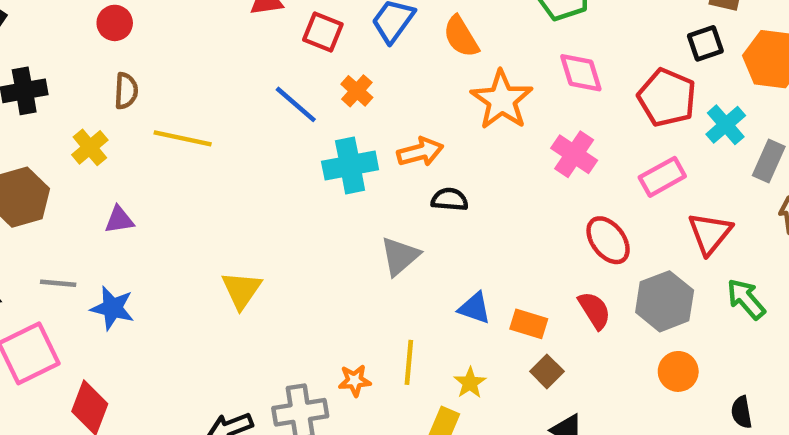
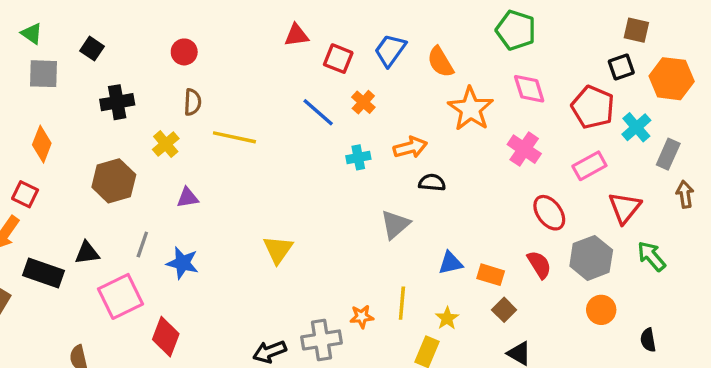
cyan cross: (350, 166) -> (358, 157), size x0.6
gray line: (58, 283) -> (142, 245), turned -76
blue triangle: (475, 308) -> (450, 263), turned -32

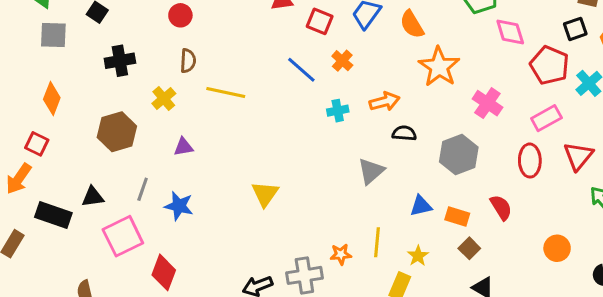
pink diamond: (529, 89) -> (510, 32), moved
red ellipse: (549, 213) -> (530, 161), moved, turned 36
gray hexagon: (591, 258) -> (459, 154), moved

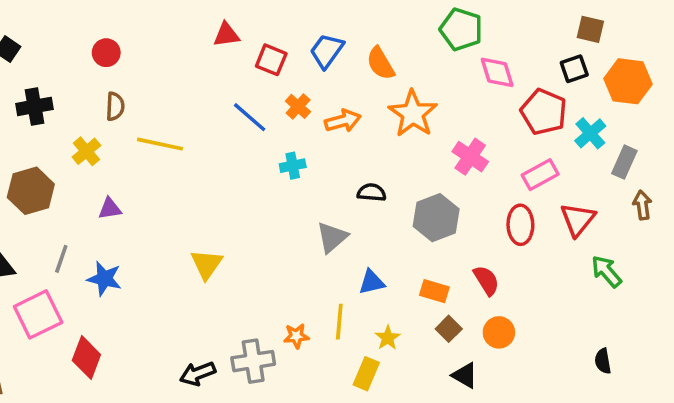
orange arrow: (385, 102) -> (343, 121), moved
blue triangle: (421, 206) -> (372, 282), moved
orange circle: (557, 248) -> (499, 332), moved

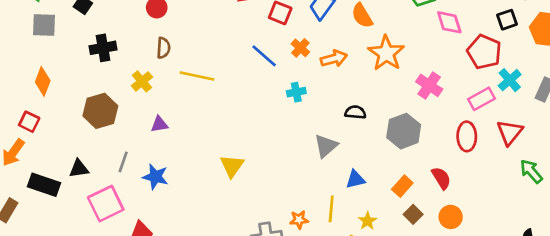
cyan cross: (590, 133) -> (510, 80), moved
orange rectangle: (434, 291) -> (402, 186), turned -65

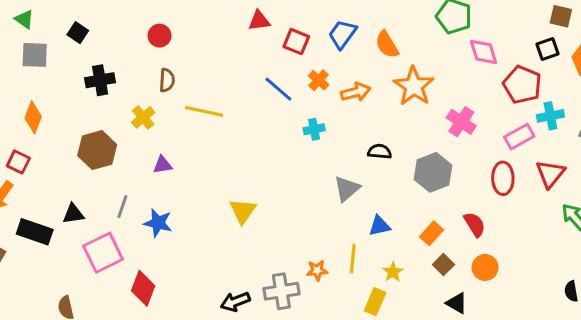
cyan cross: (510, 80) -> (550, 116), turned 30

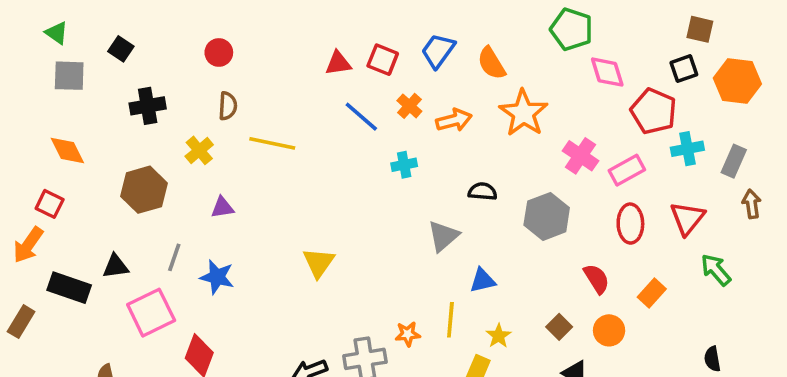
red triangle: (259, 21) -> (338, 63), moved
orange diamond: (33, 117) -> (67, 150), turned -48
pink rectangle: (519, 137) -> (627, 170), moved
orange rectangle: (432, 233) -> (652, 293), moved

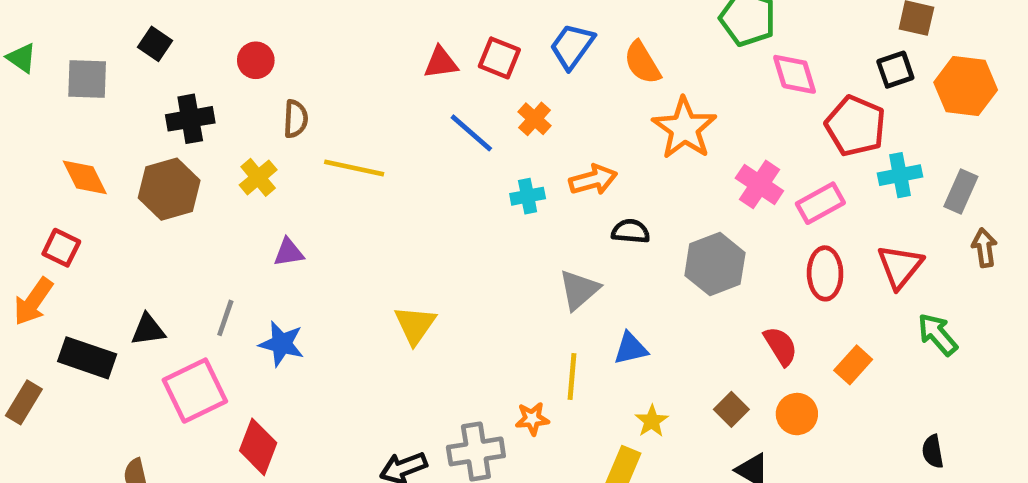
green triangle: (57, 33) -> (22, 58), moved
red circle: (219, 52) -> (256, 60), moved
orange arrow: (454, 120) -> (593, 180), moved
brown hexagon: (144, 190) -> (169, 189), moved
yellow line: (450, 320) -> (572, 377), moved

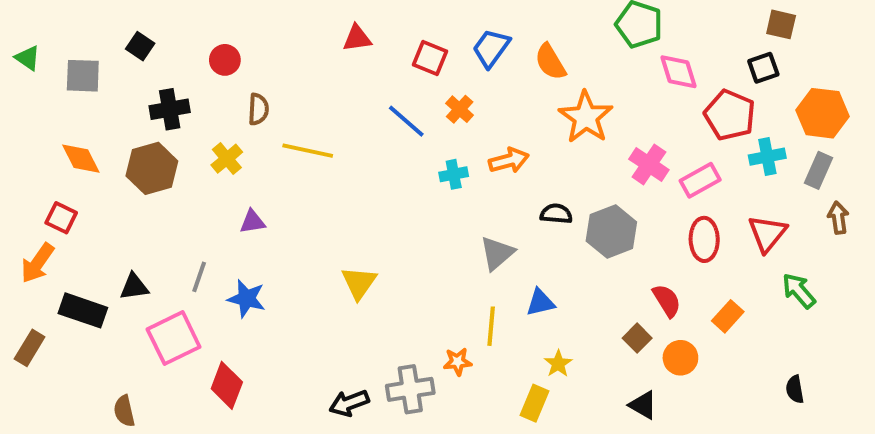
red triangle: (441, 63) -> (357, 38), moved
orange hexagon: (966, 86) -> (822, 113), moved
black semicircle: (631, 231) -> (556, 214), moved
brown square: (731, 409) -> (637, 338), moved

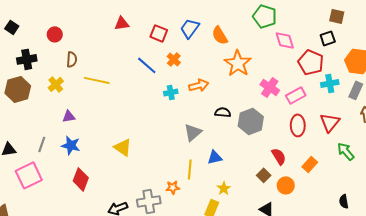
yellow triangle: (359, 283) -> (123, 147), turned -30
blue star: (247, 299) -> (71, 145), moved
red diamond: (227, 385) -> (81, 179), moved

